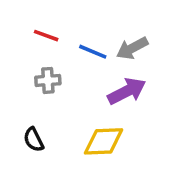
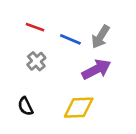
gray arrow: (132, 48) -> (100, 37), turned -30
gray cross: (48, 80) -> (36, 61), turned -36

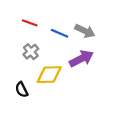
gray arrow: (100, 37) -> (85, 31), turned -96
yellow diamond: (79, 108) -> (49, 75), moved

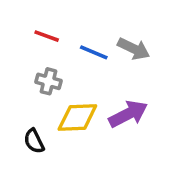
gray cross: (31, 52) -> (48, 81), turned -35
purple arrow: (81, 59) -> (128, 114), moved

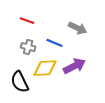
blue line: (94, 52) -> (54, 43), moved
black semicircle: (34, 141) -> (20, 82), size x1.5

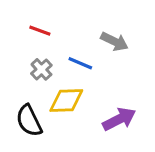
gray cross: (28, 47) -> (41, 69), turned 32
purple arrow: (74, 66) -> (119, 119), moved

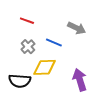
purple arrow: (119, 119) -> (80, 80), turned -80
black semicircle: (29, 121) -> (20, 81), turned -60

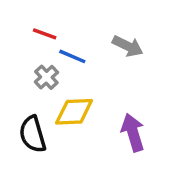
blue line: (54, 42) -> (72, 56), moved
black semicircle: (20, 81) -> (33, 134), turned 70

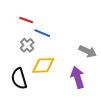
gray arrow: (128, 46) -> (88, 51), moved

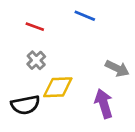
blue line: (42, 33) -> (85, 16), moved
black semicircle: (19, 79) -> (25, 105), turned -85

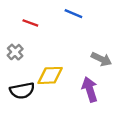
gray cross: (36, 60) -> (15, 52), moved

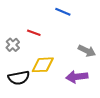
red line: (30, 23) -> (34, 33), moved
purple arrow: (90, 89) -> (77, 77), turned -80

